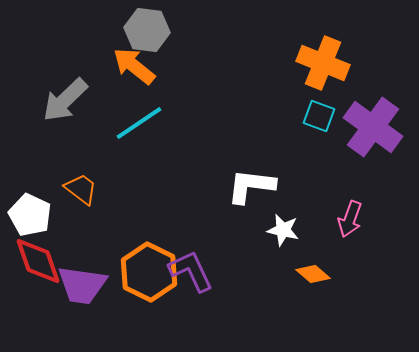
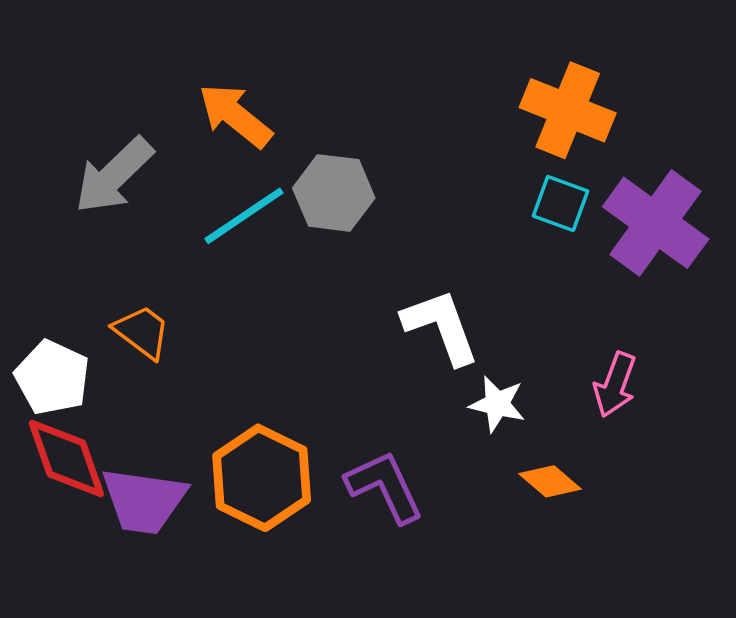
gray hexagon: (147, 30) -> (334, 193), moved
white L-shape: (251, 186) -> (441, 327), turned 63
purple L-shape: (191, 271) -> (385, 487), moved

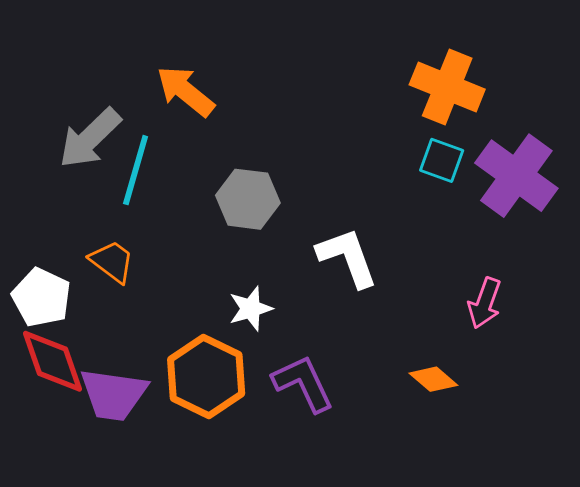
gray hexagon: (334, 193) -> (248, 199), moved
cyan line: (244, 216) -> (136, 170), moved, turned -40
white star: (497, 404) -> (251, 309), moved, turned -30

